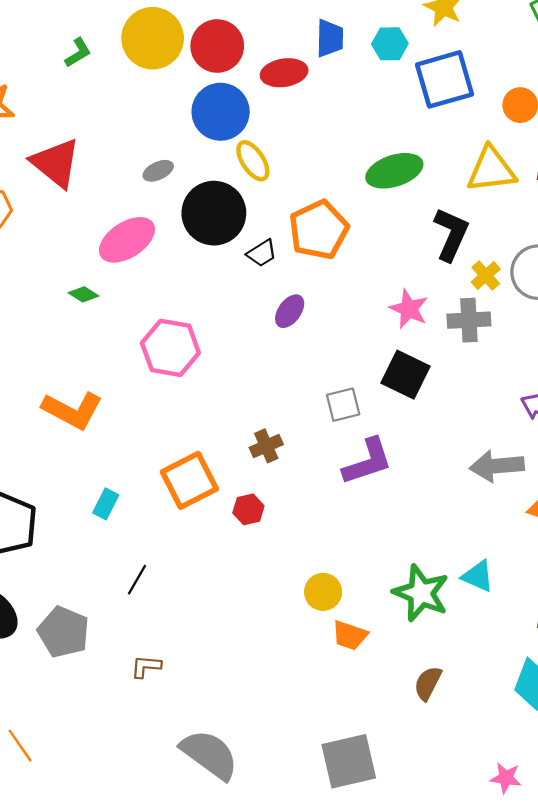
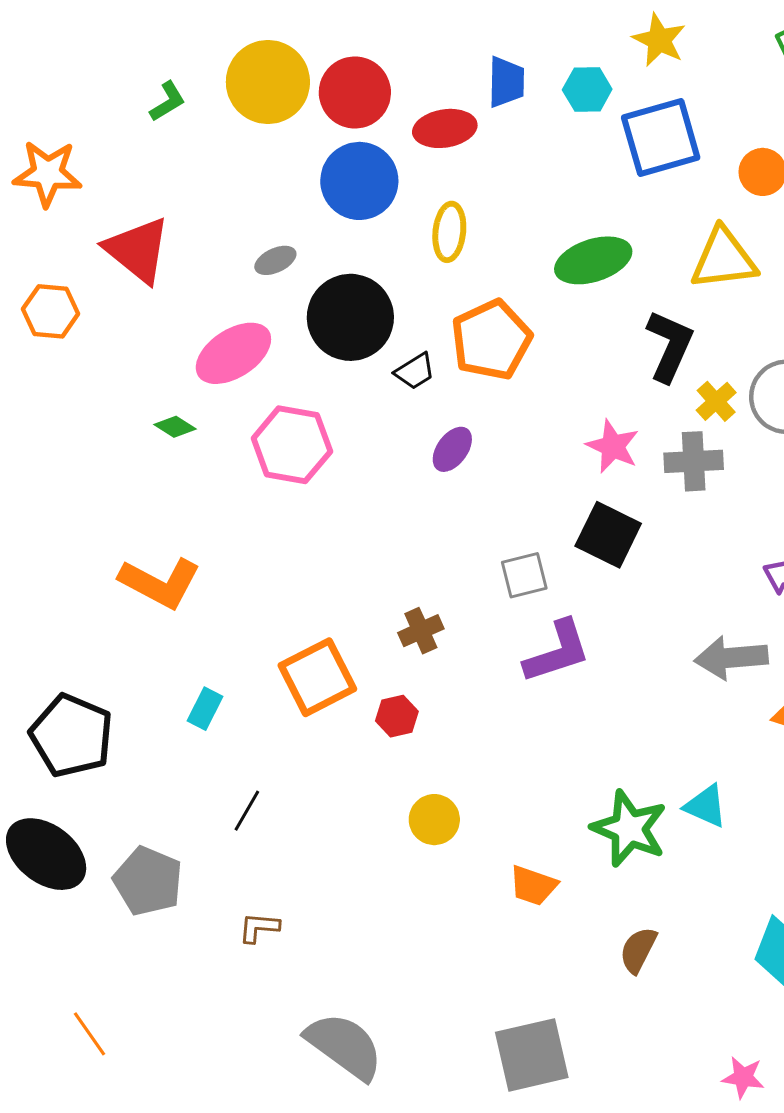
yellow ellipse: (253, 161) -> (449, 232), moved, turned 39
pink hexagon: (170, 348) -> (292, 445), moved
yellow circle: (323, 592) -> (434, 820), moved

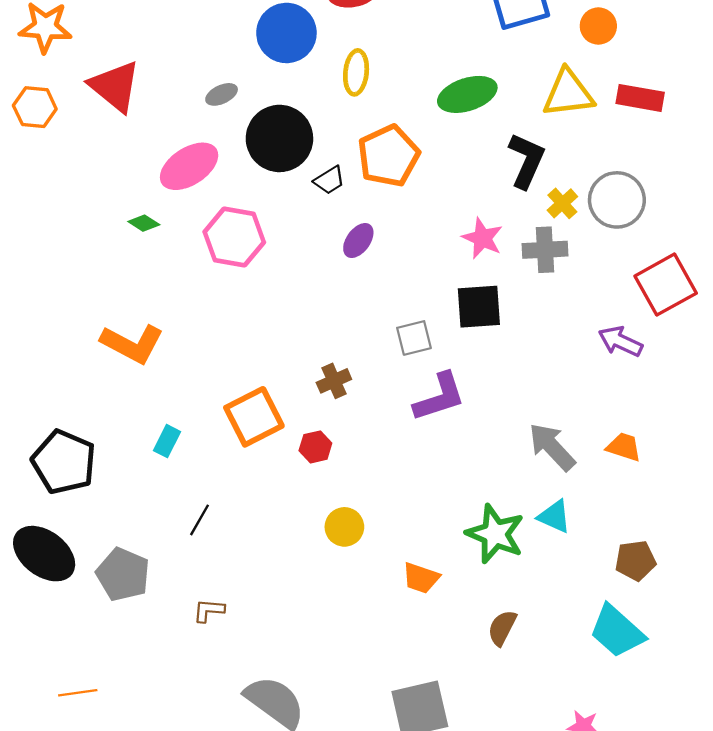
orange hexagon: (51, 311) -> (35, 107), moved
black square: (608, 535) -> (479, 307), turned -30
gray arrow: (731, 658) -> (552, 447), moved, turned 52
orange line: (90, 1034) -> (78, 693), turned -63

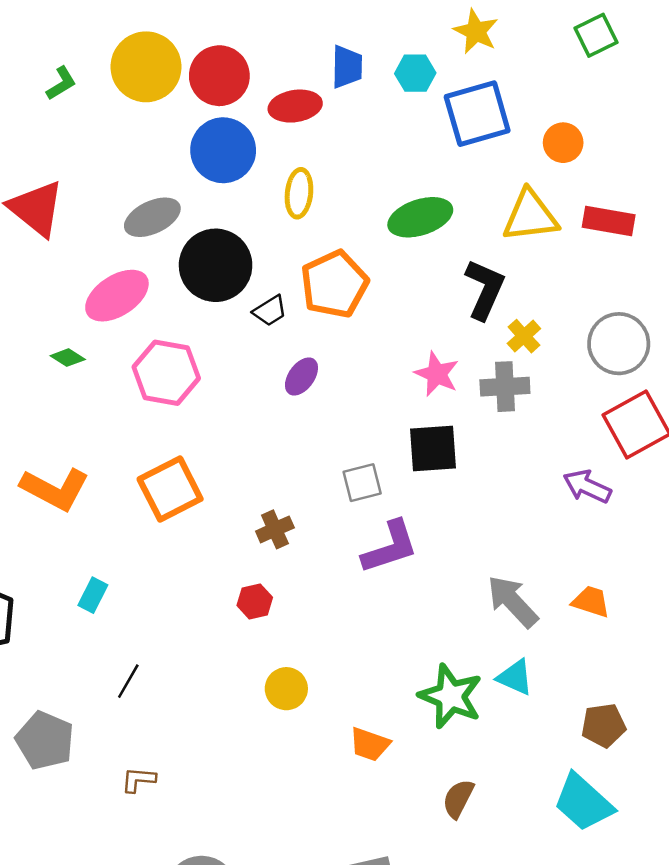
gray ellipse: (222, 94) -> (152, 217), size x1.6
gray circle: (617, 200) -> (619, 344), moved
orange square: (254, 417) -> (170, 489), moved

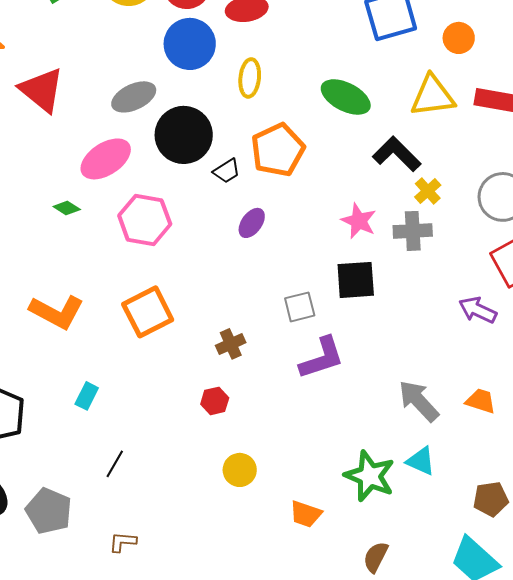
green ellipse: (420, 217) -> (346, 97), turned 45
black L-shape: (485, 289) -> (397, 154), turned -69

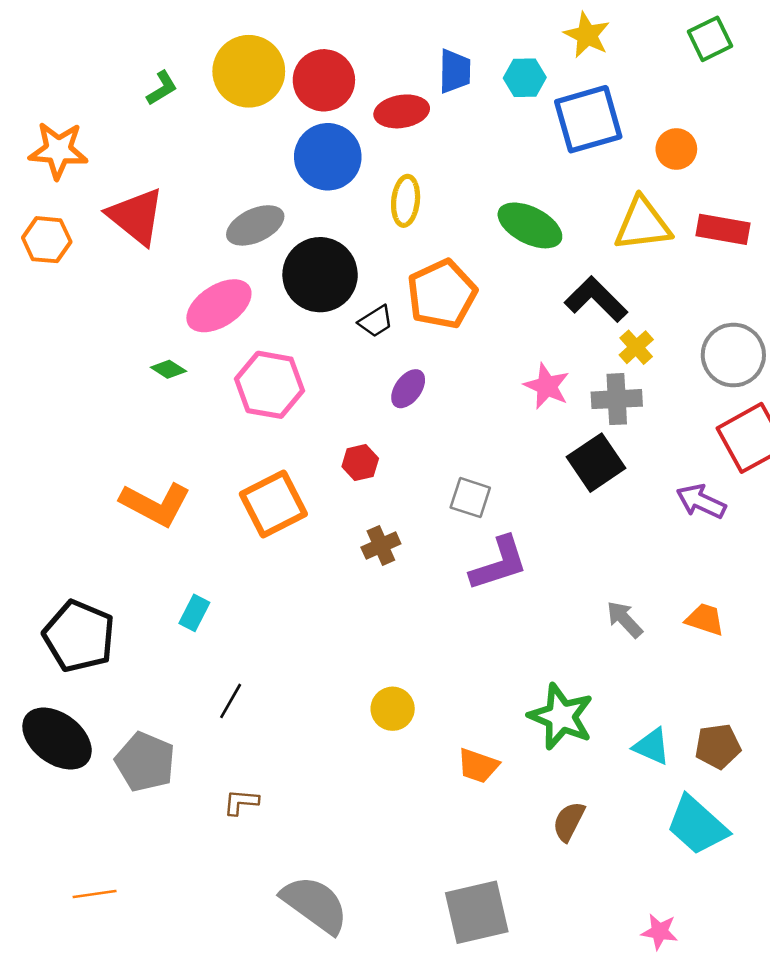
black square: (356, 280) -> (596, 463), moved, turned -30
gray square: (300, 307) -> (470, 498), turned 32
red hexagon: (215, 401) -> (360, 463), moved
gray arrow: (419, 401) -> (625, 619), size x0.7
cyan triangle: (421, 461) -> (652, 746), moved

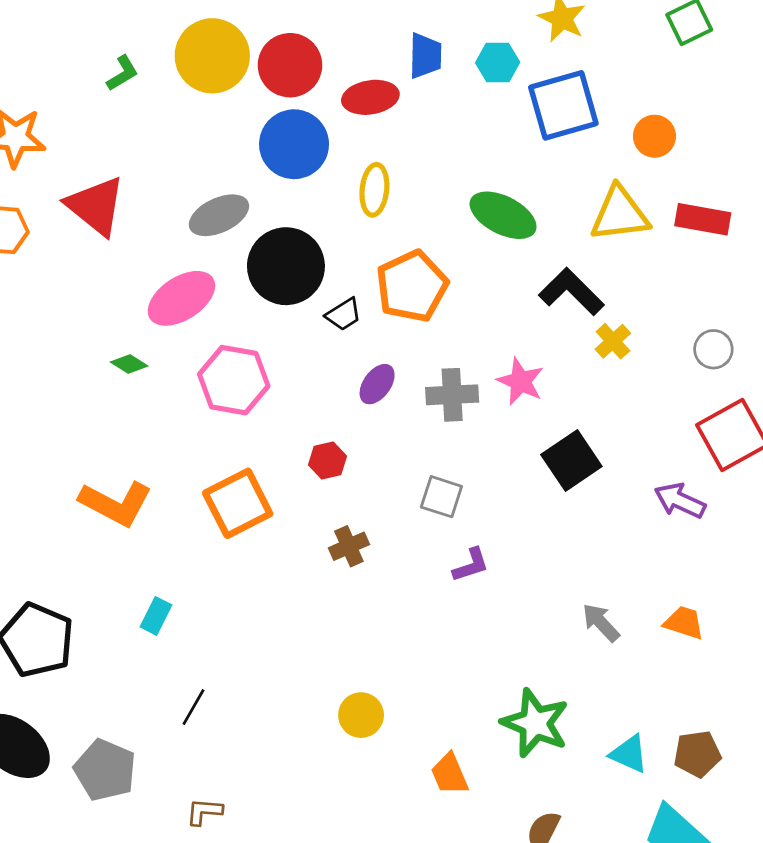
gray circle: (733, 355) -> (713, 349), size x0.6
gray cross: (617, 399) -> (452, 395), moved
purple L-shape: (499, 564) -> (471, 565), size x0.6
orange trapezoid: (478, 766) -> (449, 774), turned 48

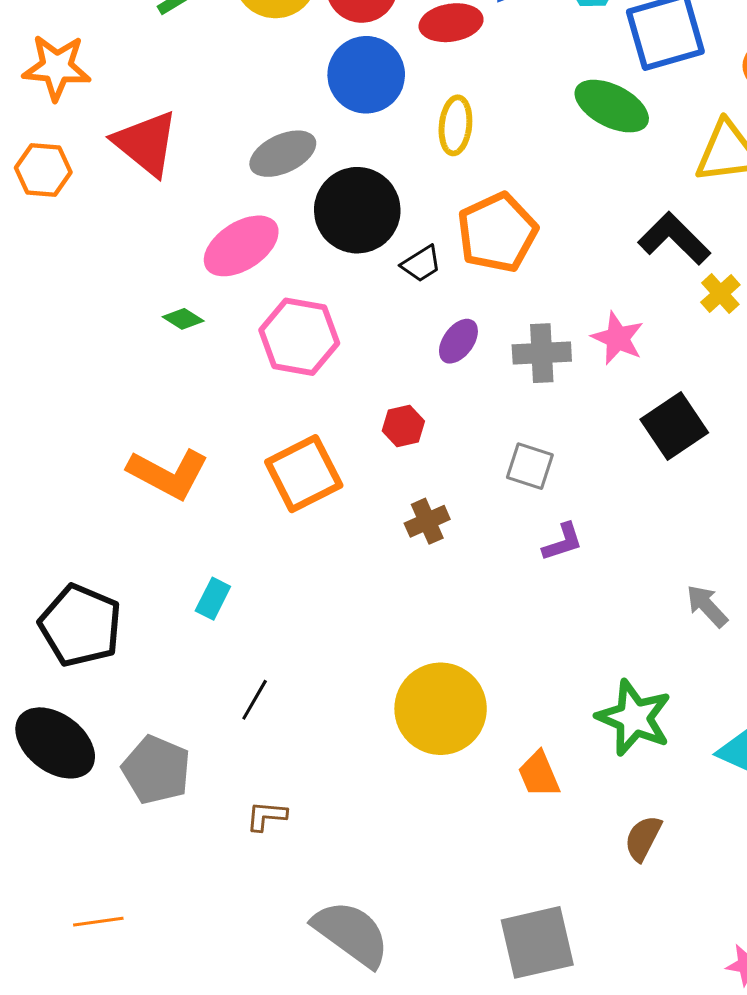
green ellipse: (503, 215) -> (612, 106), moved
yellow circle: (361, 715) -> (441, 709), size x1.8

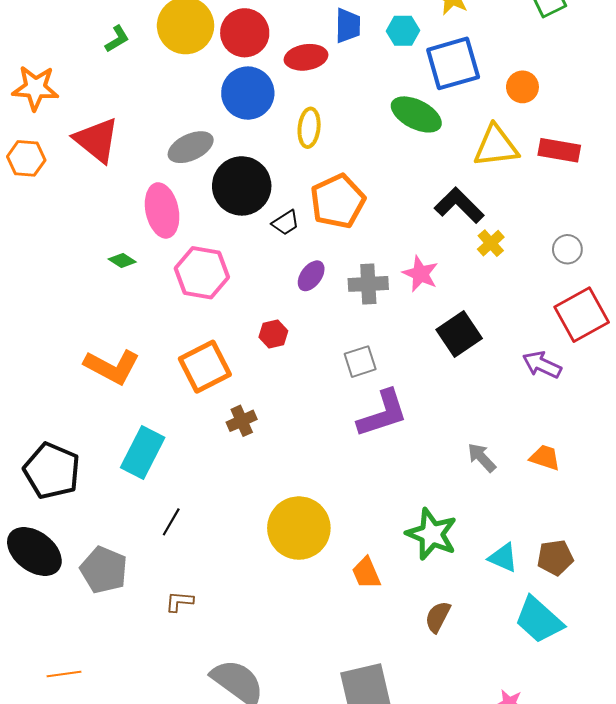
pink ellipse: (241, 246) -> (162, 210), turned -69
gray square: (530, 466) -> (360, 362), turned -36
brown cross: (427, 521) -> (242, 421), moved
purple L-shape: (563, 542) -> (383, 414), size x1.8
cyan rectangle: (213, 599) -> (143, 452), size x1.8

